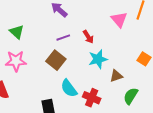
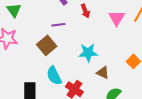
red arrow: (88, 37) -> (85, 11), moved
brown triangle: (116, 76) -> (103, 73), turned 32

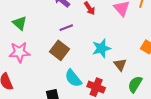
brown triangle: (103, 73) -> (120, 65), turned 40

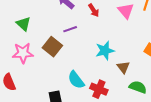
brown square: (59, 50) -> (52, 47), moved
green semicircle: (135, 84) -> (138, 87), turned 78

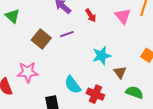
green triangle: (24, 24) -> (12, 16), moved
brown square: (52, 47) -> (41, 39), moved
pink star: (23, 53) -> (28, 72), moved

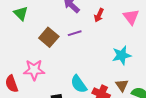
red arrow: (91, 15) -> (99, 15), turned 56
cyan star: (102, 56) -> (122, 55), moved
brown triangle: (120, 72) -> (122, 85), moved

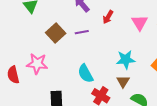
cyan semicircle: (79, 84) -> (85, 73), moved
brown triangle: (122, 85) -> (123, 81), moved

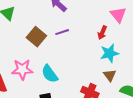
red arrow: (108, 17) -> (102, 33), moved
cyan semicircle: (85, 73) -> (50, 74), moved

